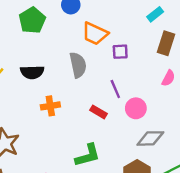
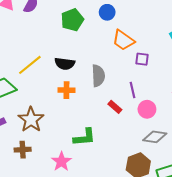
gray semicircle: (78, 65) -> (98, 76), moved
orange cross: (50, 106) -> (66, 90), moved
green L-shape: (88, 155) -> (84, 137), moved

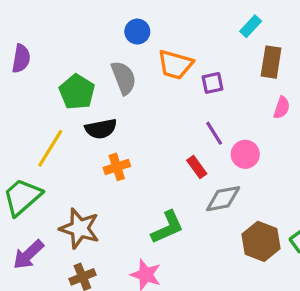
green pentagon: (72, 20) -> (77, 92), moved
gray semicircle: (98, 76) -> (124, 78), moved
red rectangle: (115, 107) -> (197, 167), turned 32
gray diamond: (155, 137) -> (223, 199), moved

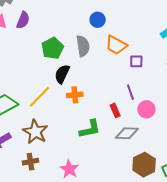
black semicircle: (101, 129) -> (62, 74), turned 114
yellow line: (50, 148) -> (39, 97), moved
orange cross: (117, 167) -> (75, 95), moved
green L-shape: (167, 227) -> (90, 129), moved

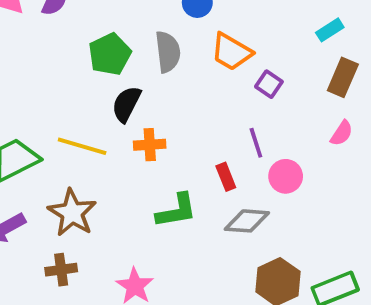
purple square: (136, 61) -> (269, 84), turned 32
yellow line: (39, 97) -> (82, 146), turned 60

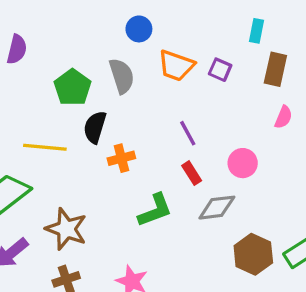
cyan rectangle: (330, 30) -> (257, 31), turned -35
purple square: (269, 84) -> (220, 70), moved
purple line: (256, 143) -> (188, 133), moved
yellow line: (82, 146) -> (45, 147), moved

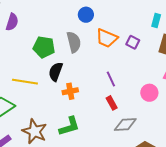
green pentagon: (73, 87) -> (44, 47), turned -30
pink circle: (243, 163) -> (149, 93), moved
green L-shape: (155, 210) -> (69, 126), moved

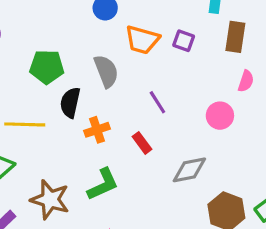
gray semicircle: (74, 42) -> (106, 71), moved
red rectangle: (112, 103) -> (142, 143), moved

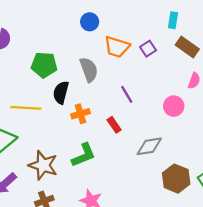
brown rectangle: (235, 37) -> (187, 47), turned -65
purple square: (184, 41) -> (148, 49), turned 35

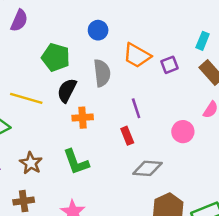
blue circle: (90, 22) -> (98, 30), moved
red rectangle: (114, 125) -> (127, 136), moved
green L-shape: (84, 155) -> (76, 162), turned 80
brown star: (43, 165) -> (31, 163), size x0.7

